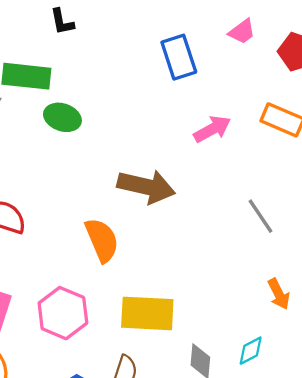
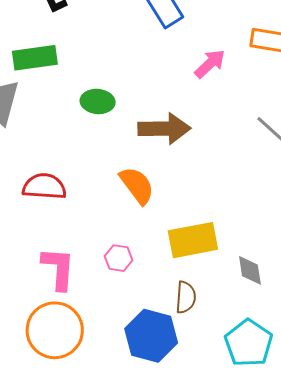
green ellipse: (62, 117) -> (98, 101), moved
pink hexagon: (63, 313) -> (119, 258), size x0.6

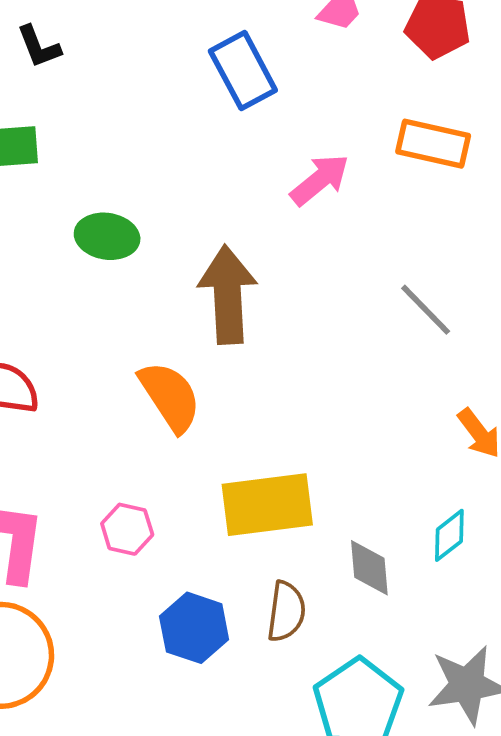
brown arrow: (164, 129) -> (228, 295), turned -96
brown semicircle: (186, 297) -> (286, 611), moved
blue hexagon: (151, 336) -> (194, 628), moved, size x0.7

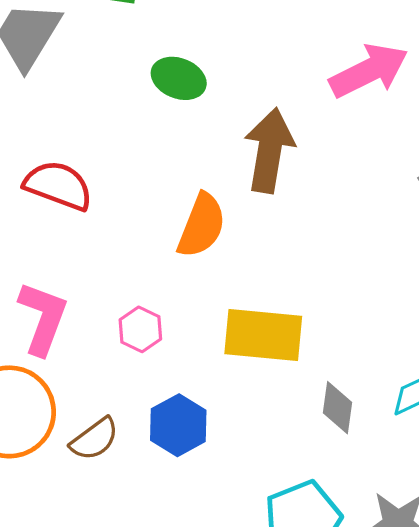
pink arrow: (320, 180) -> (369, 71), size x1.4
orange semicircle: (170, 397) -> (202, 225), turned 42
brown semicircle: (286, 611) -> (95, 439), moved, turned 33

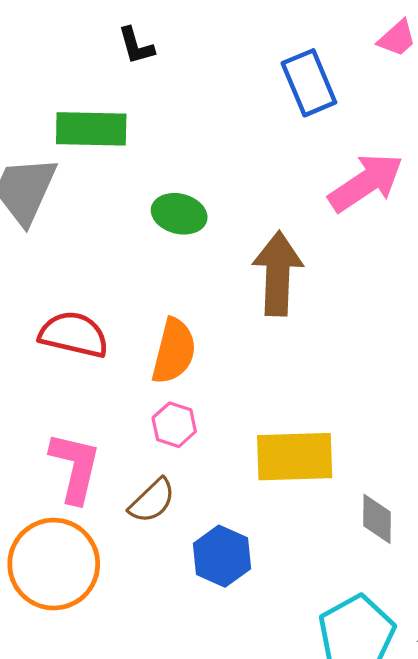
orange semicircle: (202, 225) -> (174, 351), moved
pink hexagon: (140, 329) -> (174, 425), moved
brown semicircle: (95, 439) -> (152, 501), moved

